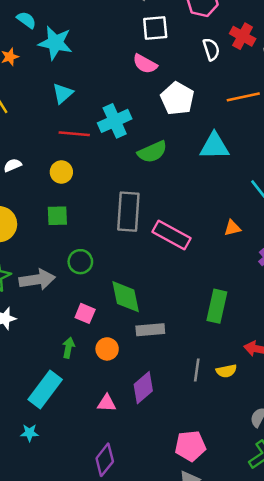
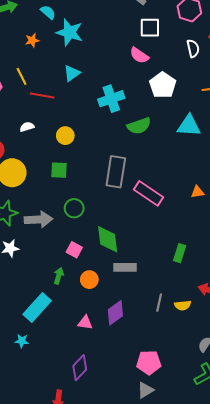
red line: (74, 134) -> (42, 95), moved
green rectangle: (217, 306) -> (180, 253), size x0.7

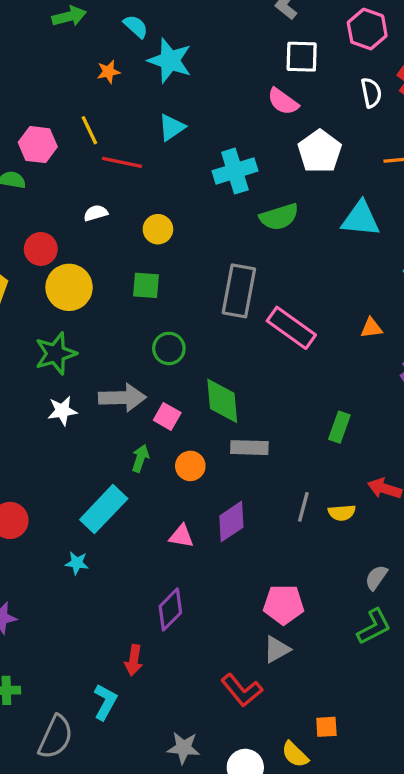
gray arrow: (39, 219) -> (122, 398), moved

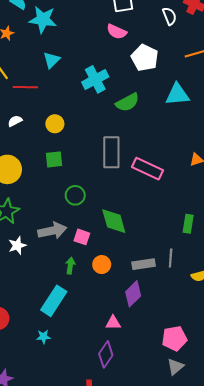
gray rectangle: (249, 448) -> (144, 264), moved
gray line: (303, 507) -> (171, 258), moved
pink triangle: (181, 536) -> (113, 323), moved

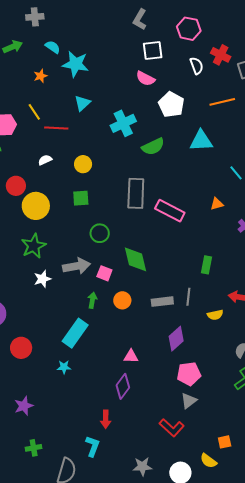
purple diamond: (133, 294) -> (176, 339), moved

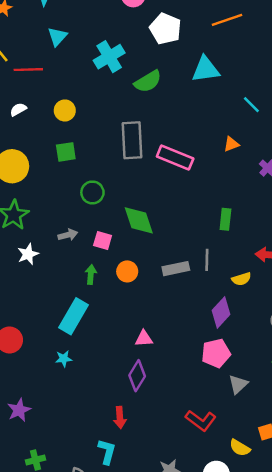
gray arrow: (76, 266) -> (68, 235), size x0.6
purple diamond: (176, 339) -> (221, 312), moved
gray triangle: (189, 401) -> (238, 384), moved
yellow semicircle: (208, 461) -> (240, 448), moved

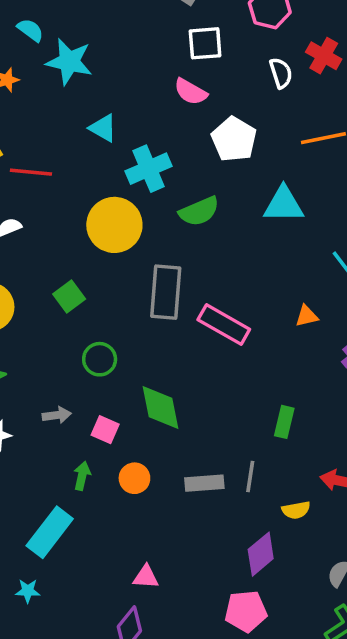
cyan triangle: (57, 37) -> (103, 128), moved, turned -50
yellow circle: (65, 110) -> (114, 225), moved, size x1.8
green square: (66, 152) -> (69, 296), turned -35

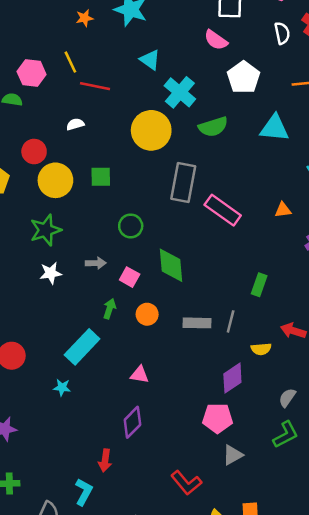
cyan cross: (149, 169) -> (180, 92), turned -32
green square: (69, 296) -> (101, 177), moved, turned 30
pink triangle: (146, 577) -> (139, 375), moved

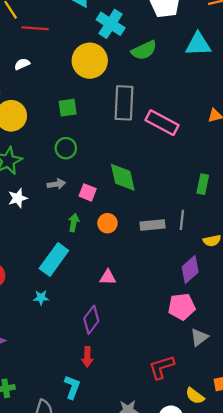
green square: (101, 177) -> (68, 108), moved
green circle: (131, 226) -> (66, 148), moved
purple diamond: (132, 422) -> (91, 320), moved
red L-shape: (186, 483) -> (162, 367), turned 120

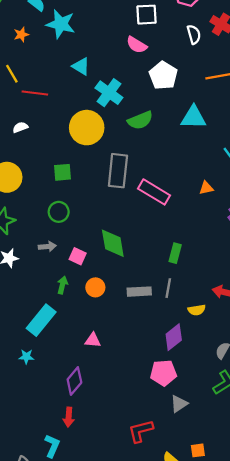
green rectangle: (203, 184) -> (175, 253), moved

